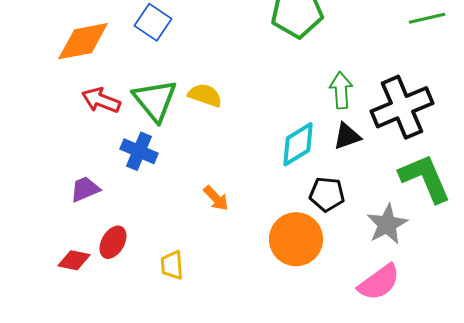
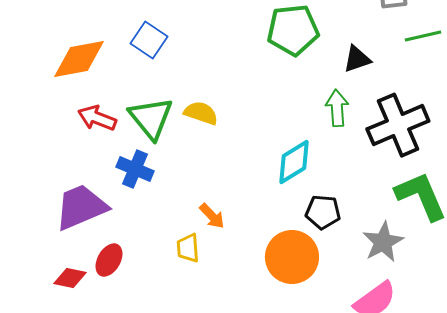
black triangle: (347, 136) -> (357, 59), moved
purple trapezoid: (85, 189) -> (81, 207), size x1.8
yellow trapezoid: (172, 265) -> (188, 248), moved

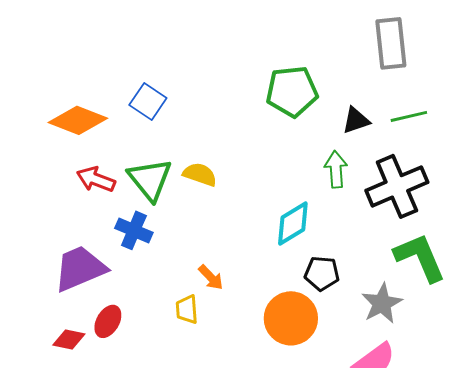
green line: (423, 36) -> (409, 116), moved
orange diamond: (79, 59) -> (78, 120), turned 32

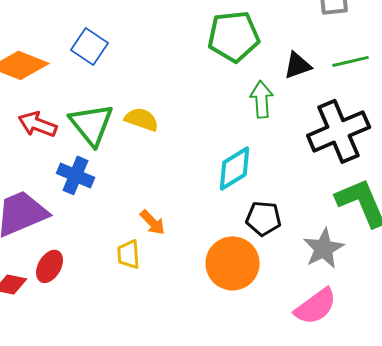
green arrow: (336, 169) -> (262, 99), moved

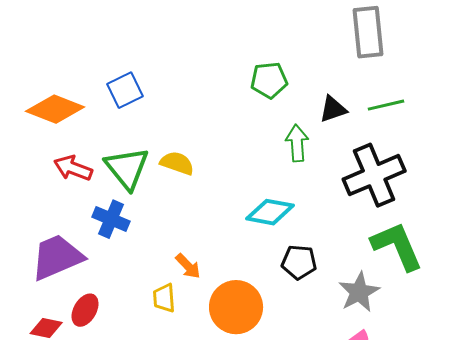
green pentagon: (234, 36) -> (269, 80), size x0.7
blue square: (90, 46) -> (125, 90), turned 30
cyan diamond: (235, 168) -> (270, 212), turned 42
orange circle: (233, 263) -> (236, 307), moved

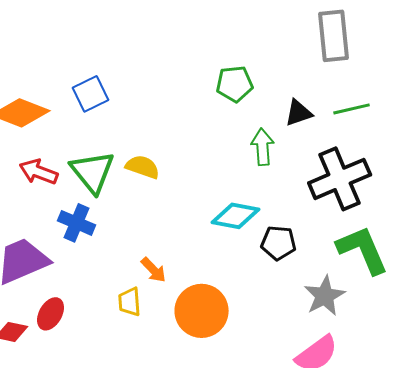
black pentagon: (299, 262) -> (279, 243), moved

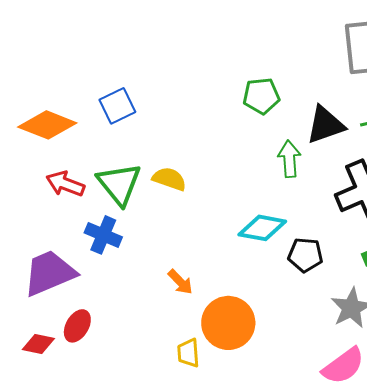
black triangle: (299, 113) -> (325, 125), size x1.4
yellow trapezoid: (130, 302) -> (188, 353), moved

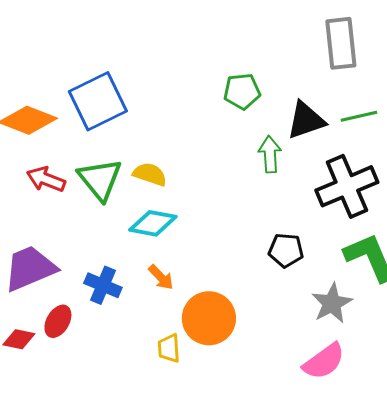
blue square: (117, 106) -> (98, 101), size x1.6
cyan diamond: (262, 228) -> (153, 223), moved
blue cross: (103, 235) -> (103, 285), moved

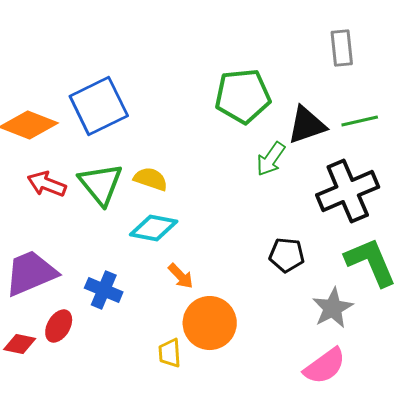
gray rectangle: (341, 43) -> (342, 48), size x0.7
green pentagon: (242, 91) -> (243, 96), size x1.5
green arrow: (270, 154) -> (271, 159), turned -141
orange arrow: (161, 277) -> (181, 276), moved

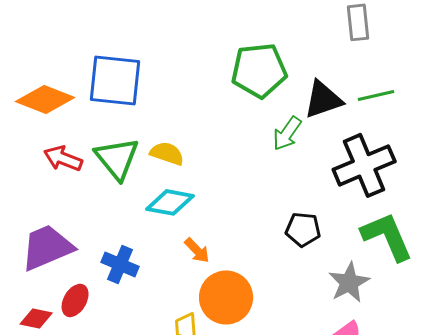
blue square: (99, 106) -> (115, 80), turned 32

